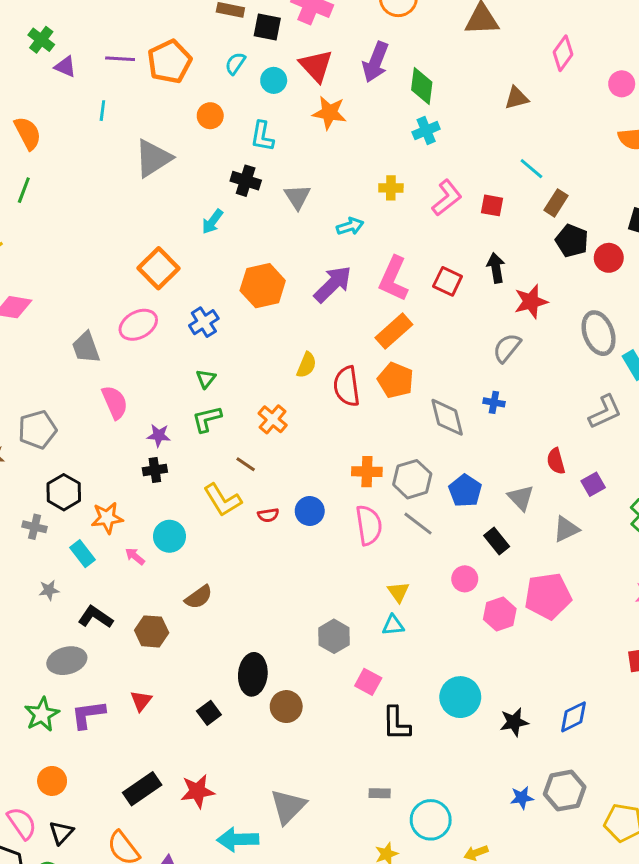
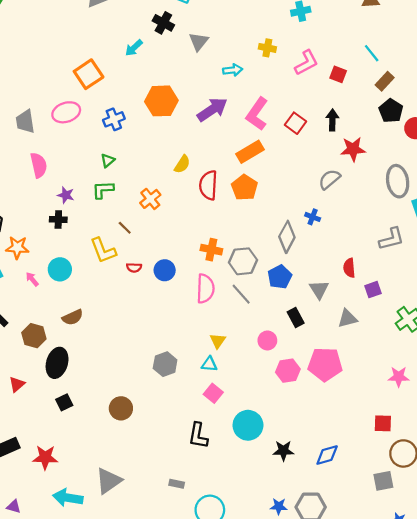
gray diamond: (447, 417) -> (287, 237), moved, turned 32
black ellipse: (253, 674) -> (57, 363), moved
pink square: (368, 682) -> (213, 393), moved

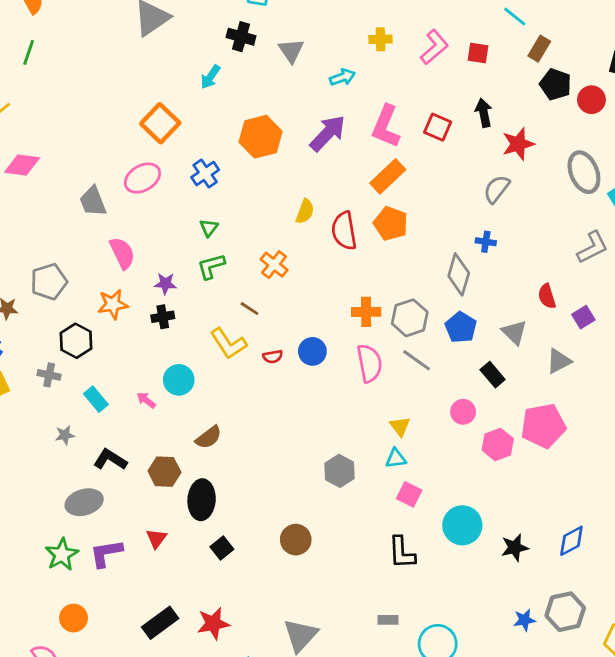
orange star: (17, 247) -> (113, 304), moved

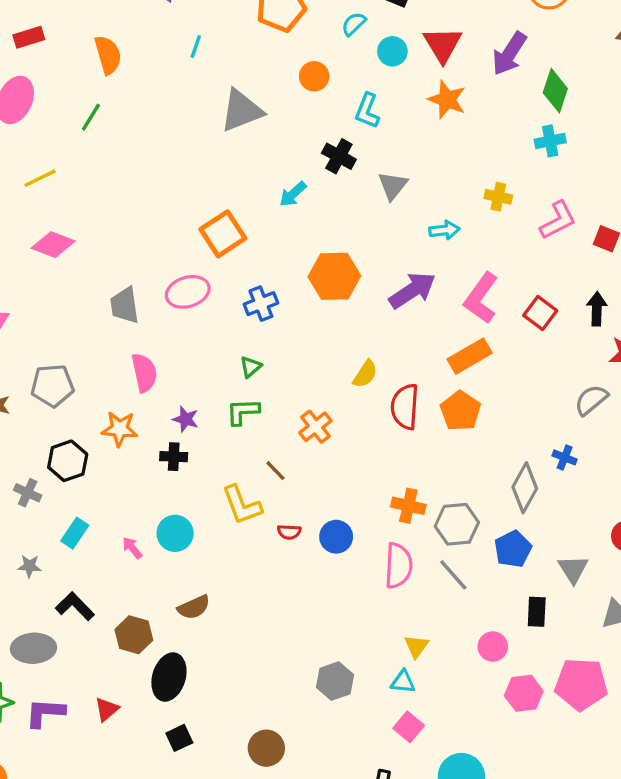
black rectangle: (493, 375) -> (537, 612), turned 30
cyan rectangle: (96, 399) -> (75, 533), turned 60

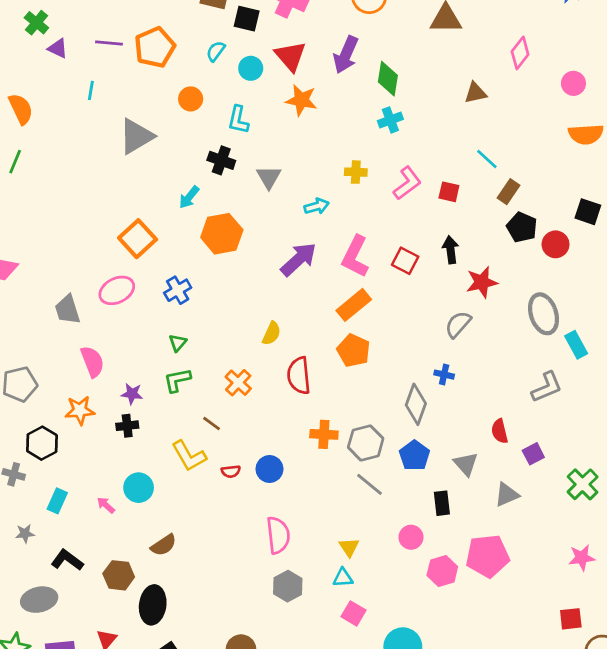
orange hexagon: (334, 276) -> (222, 234), moved
red semicircle: (405, 407) -> (299, 376), moved
pink semicircle: (398, 566) -> (278, 535), moved

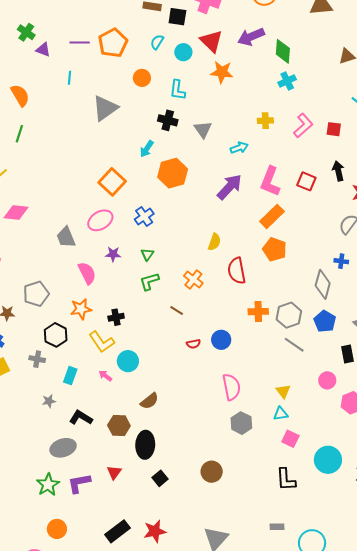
purple arrow: (346, 55) -> (251, 37), turned 48
purple star: (132, 394) -> (113, 254), moved
yellow L-shape: (189, 456) -> (102, 342), moved

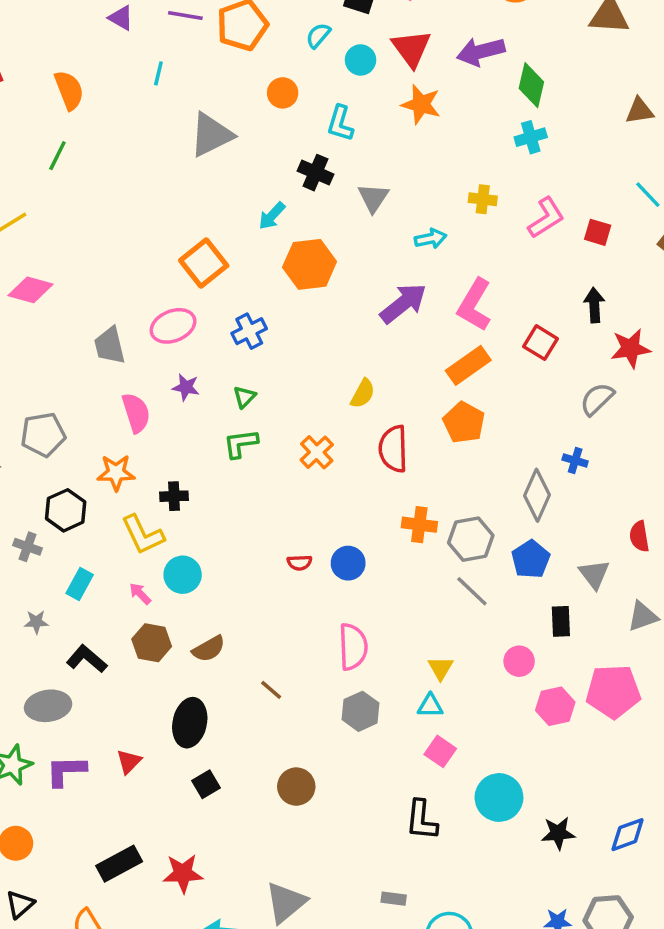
red square: (306, 181) -> (540, 343), moved
brown line: (177, 310) -> (271, 690), moved
brown hexagon: (119, 426) -> (152, 643), moved

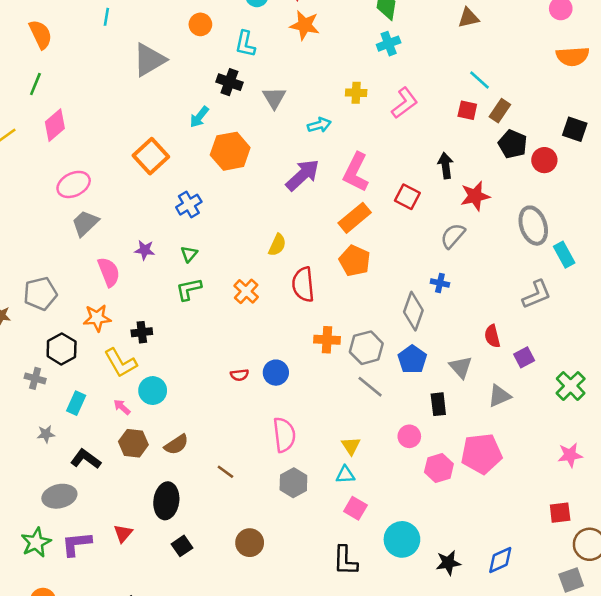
red square: (598, 232) -> (467, 110), moved
pink diamond: (31, 290) -> (55, 125), moved, turned -52
pink ellipse: (173, 326) -> (74, 184), moved
gray trapezoid: (110, 346) -> (85, 223), turned 64

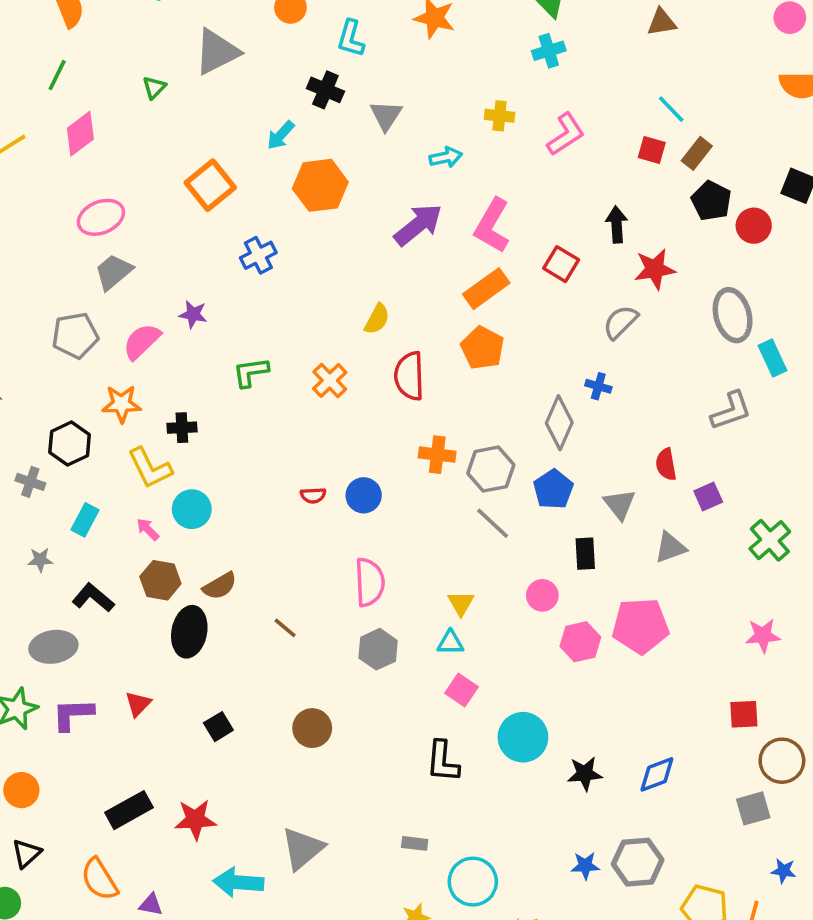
green triangle: (189, 254) -> (154, 87), moved
pink semicircle: (109, 272) -> (142, 341), turned -116
gray pentagon: (40, 294) -> (75, 335), moved
black ellipse: (166, 501) -> (189, 632), moved

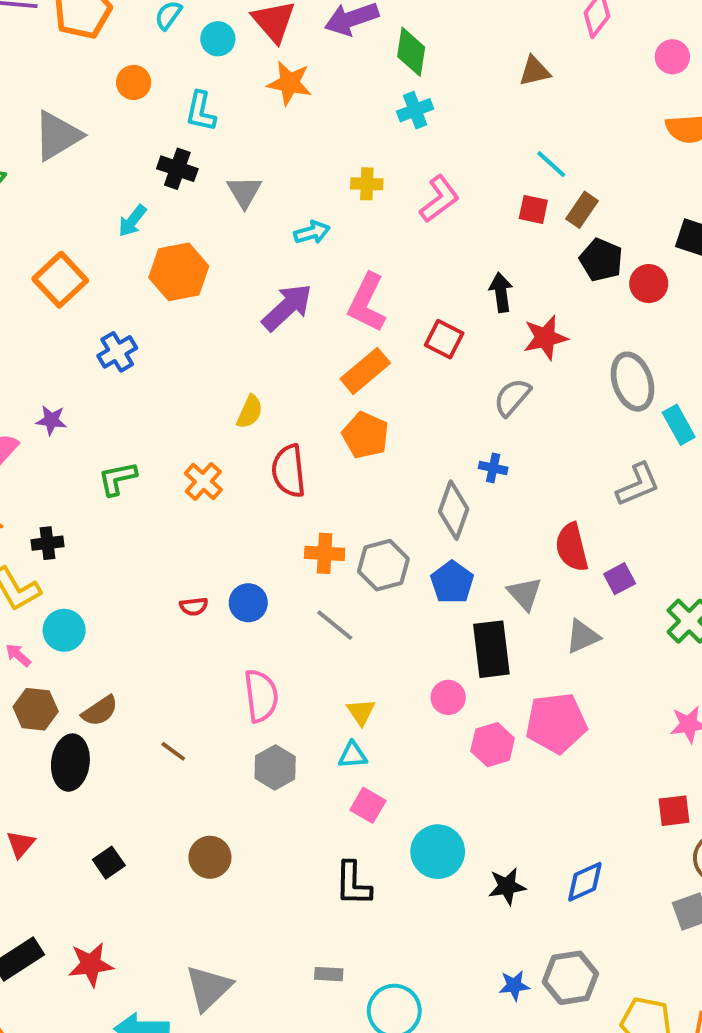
red semicircle: (666, 464) -> (572, 547), size x1.4
gray line: (493, 523) -> (335, 625), moved
black rectangle: (585, 554) -> (491, 649), size x1.6

